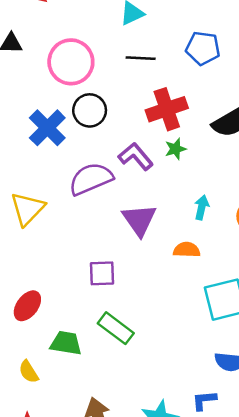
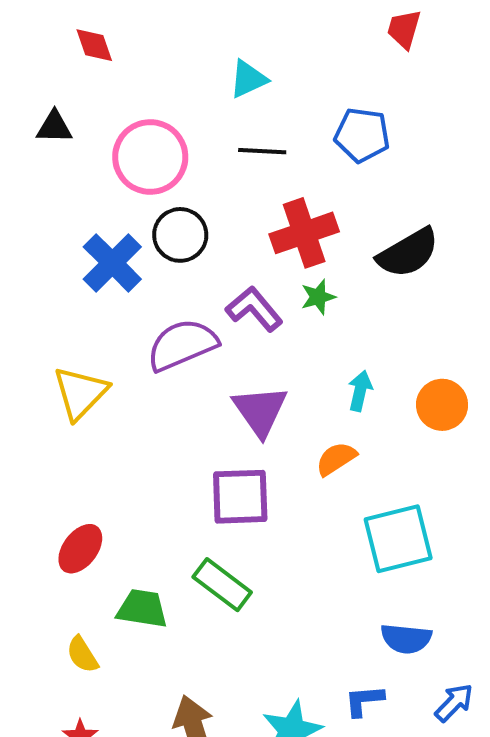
orange semicircle: (187, 250) -> (336, 459), turned -35
purple square: (102, 273) -> (240, 497), moved, size x1.4

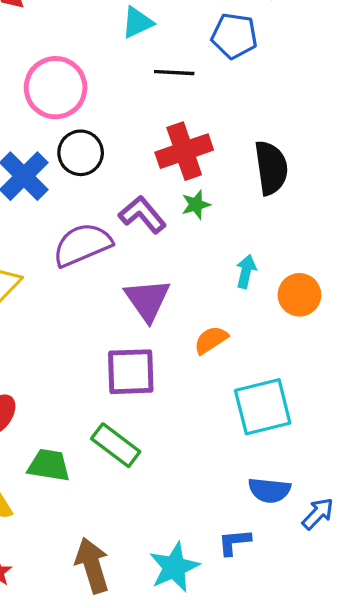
blue pentagon: (362, 135) -> (234, 36), moved
black line: (262, 151) -> (174, 73), moved
black semicircle: (408, 253) -> (271, 168), turned -68
cyan arrow: (360, 391) -> (246, 271), moved
blue arrow: (454, 703) -> (318, 514), moved

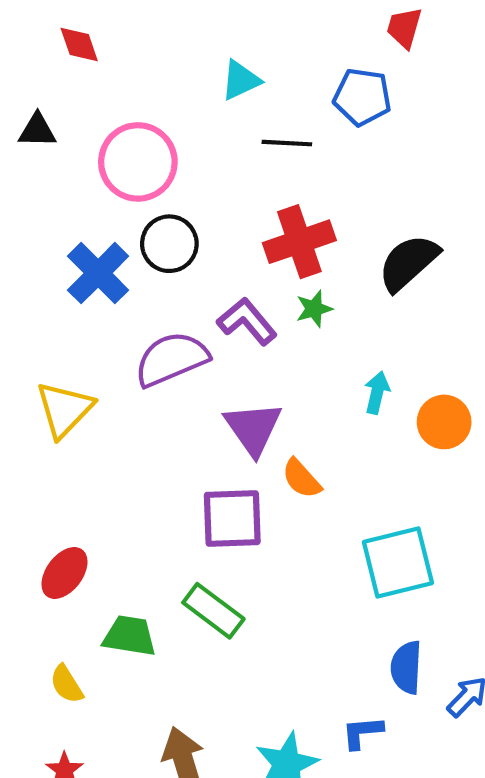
black semicircle: (271, 168) -> (408, 263), turned -124
orange semicircle: (211, 340) -> (301, 479), moved, turned -99
blue semicircle: (269, 490) -> (406, 667), turned 87

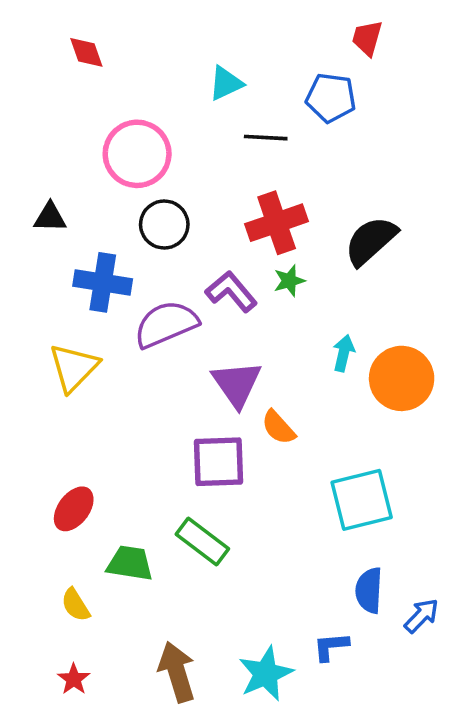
black triangle: (37, 130) -> (50, 217), moved
blue cross: (98, 273) -> (103, 282), moved, turned -36
orange circle: (444, 422) -> (402, 378), size x1.4

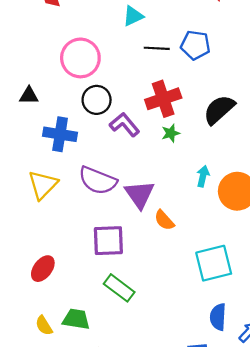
blue pentagon: (331, 98) -> (195, 45), moved
purple L-shape: (231, 292) -> (124, 125), moved
purple semicircle: (166, 324) -> (98, 180), moved, turned -135
purple square: (219, 462) -> (108, 241), moved
green trapezoid: (130, 563) -> (76, 319), moved

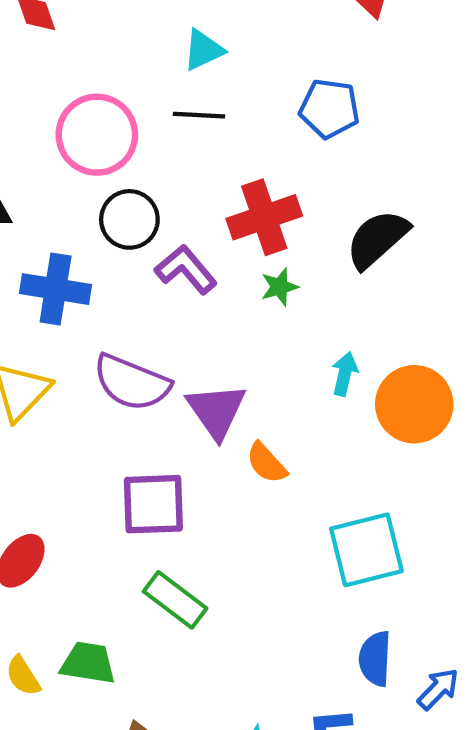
black line: (157, 48) -> (199, 115), moved

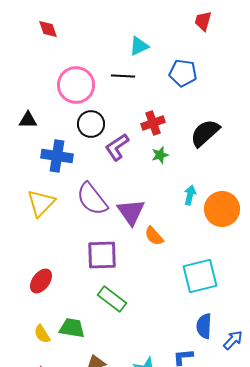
cyan triangle: (203, 50) -> (139, 46), moved
red cross: (264, 217) -> (153, 123), size x0.7
purple L-shape: (186, 269) -> (117, 147), turned -84
purple semicircle: (132, 382) -> (92, 199), turned 30

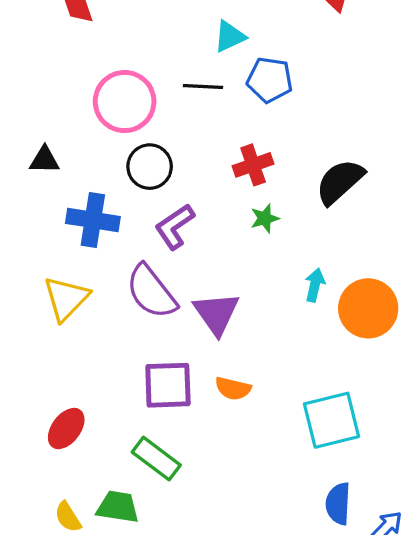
blue pentagon: (183, 73) -> (270, 80), moved
purple L-shape: (117, 147) -> (175, 227), moved
orange semicircle: (154, 236) -> (233, 388), moved, turned -35
green rectangle: (112, 299) -> (156, 459), moved

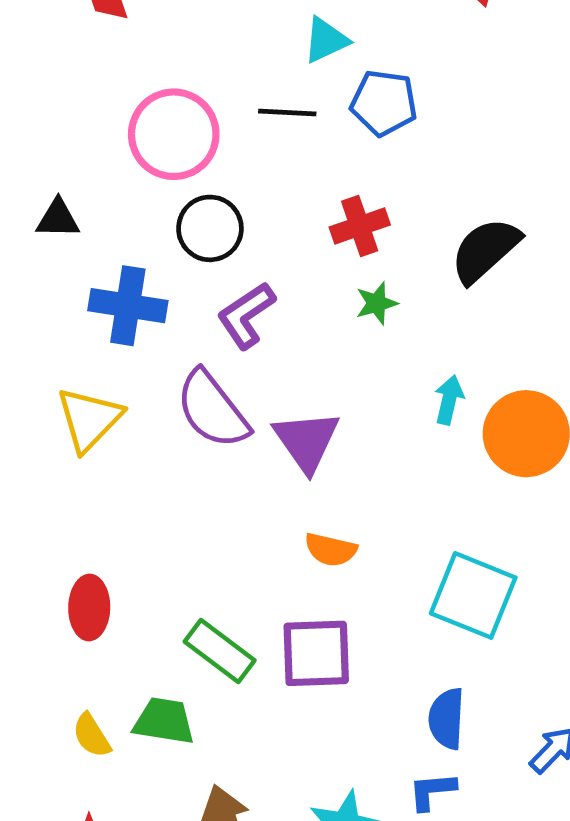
purple square: (168, 385) -> (316, 653), moved
cyan square: (331, 420) -> (473, 595), turned 36
red ellipse: (66, 429) -> (89, 608), turned -36
blue semicircle: (338, 504) -> (447, 719), moved

